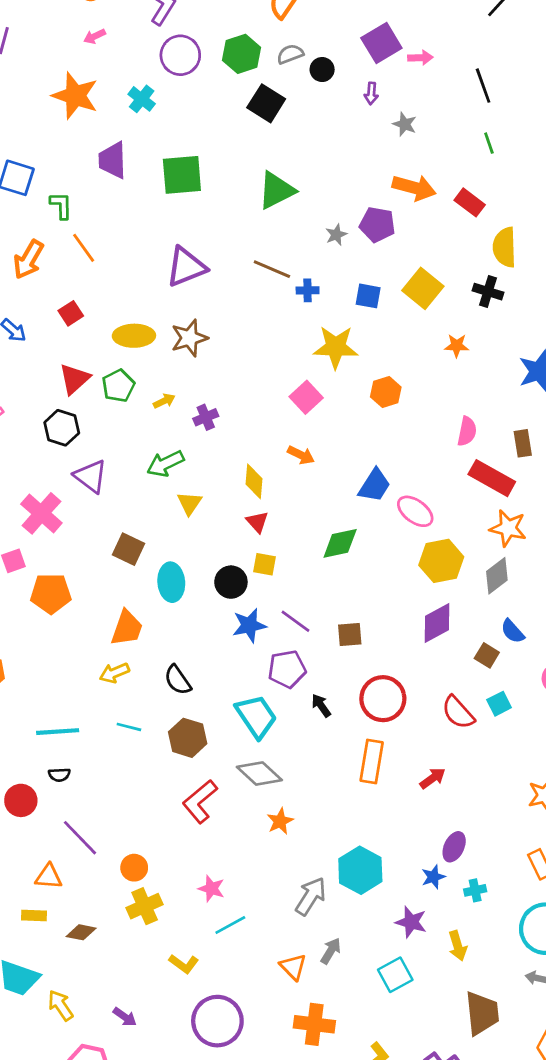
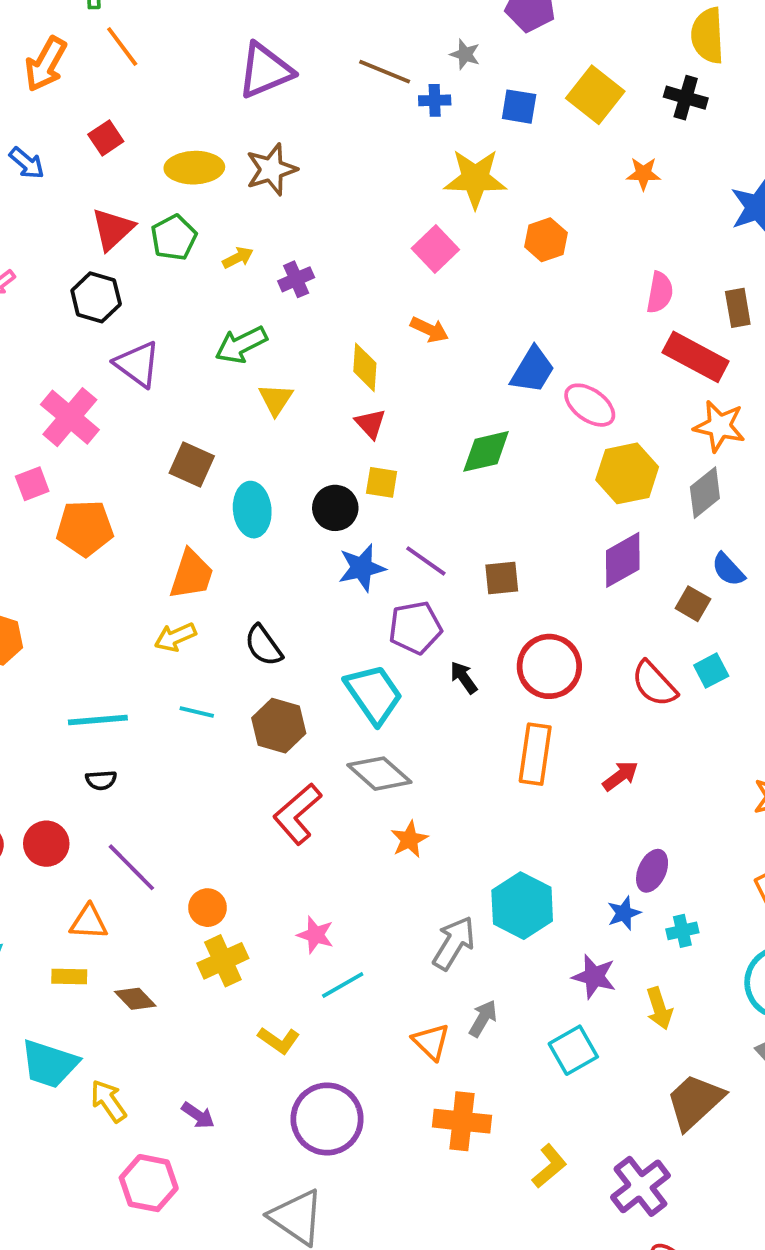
gray star: (336, 235) -> (465, 54), moved, turned -30
red circle: (21, 800) -> (46, 844), moved
brown diamond: (81, 932) -> (135, 999), turned 36
brown trapezoid: (482, 1013) -> (695, 1102), turned -126

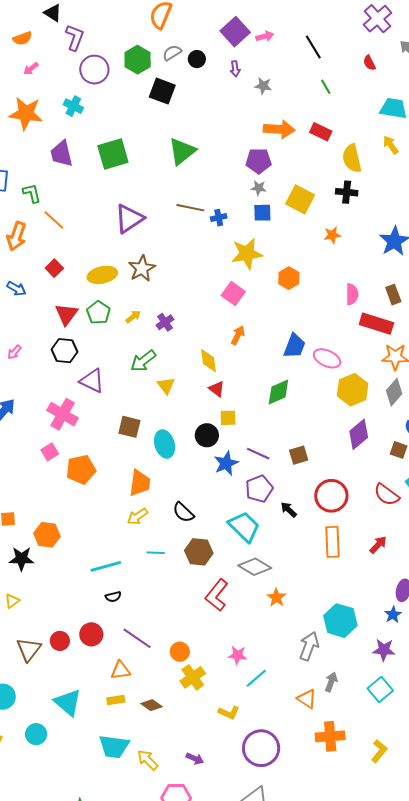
gray star: (465, 54) -> (259, 188), moved
orange arrow: (429, 330) -> (238, 335), turned -78

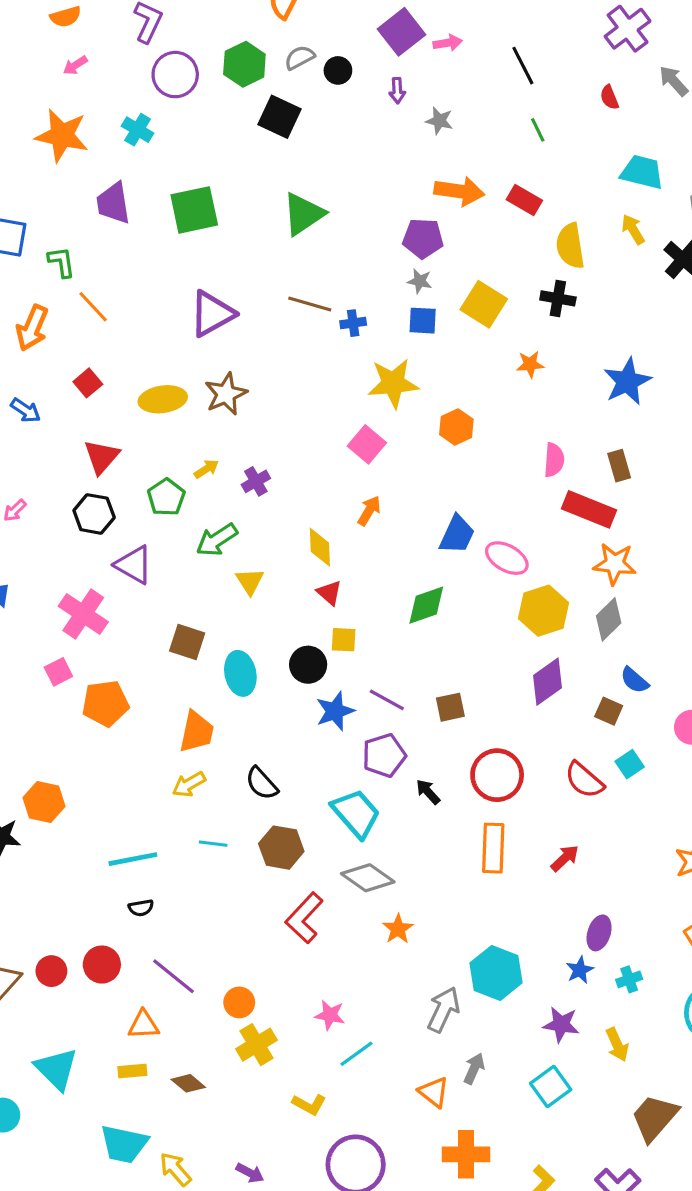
green pentagon: (98, 313) -> (166, 497), moved

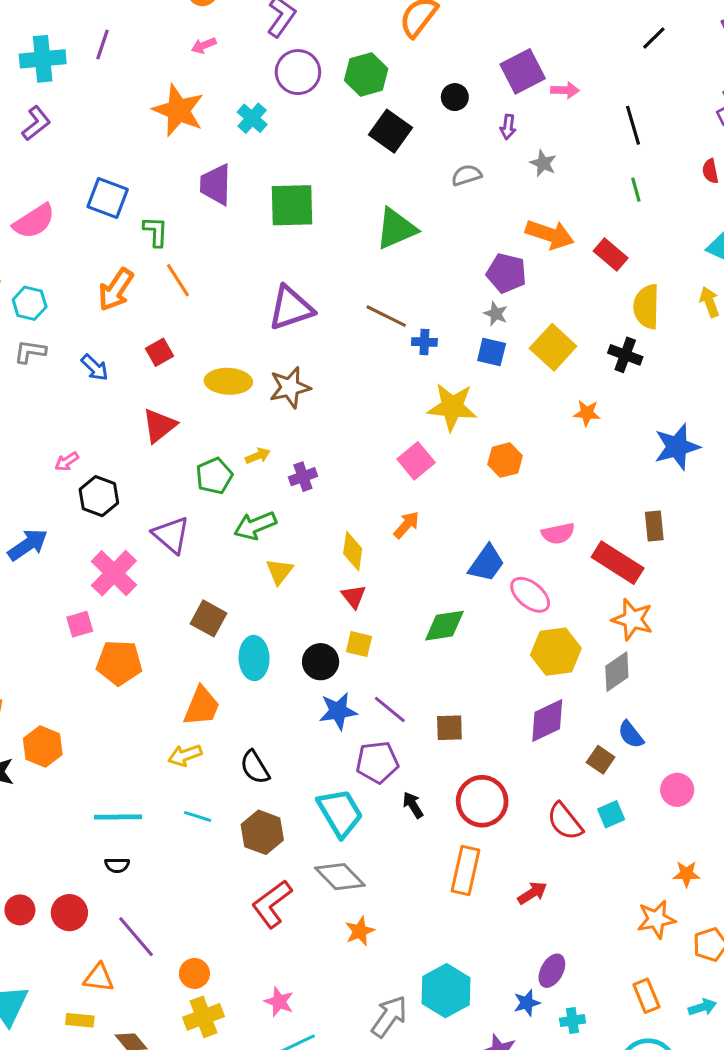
gray semicircle: (300, 58) -> (467, 175), moved
pink semicircle: (554, 460) -> (558, 533), moved, turned 64
black hexagon: (94, 514) -> (99, 496), moved

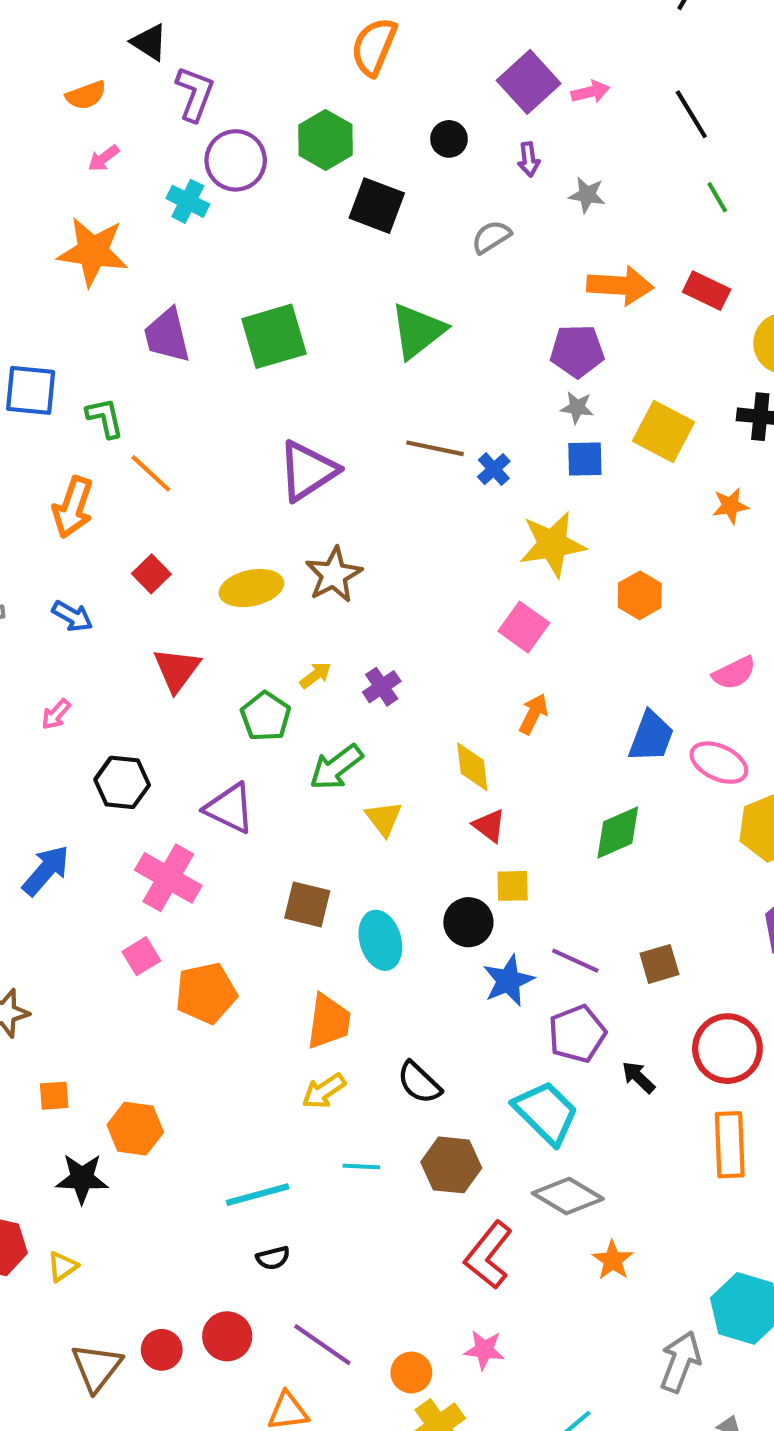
cyan cross: (252, 118) -> (188, 201), moved
blue cross: (424, 342) -> (494, 469), turned -30
pink arrow: (67, 462) -> (56, 714), moved
pink star: (279, 1002) -> (484, 1350), moved

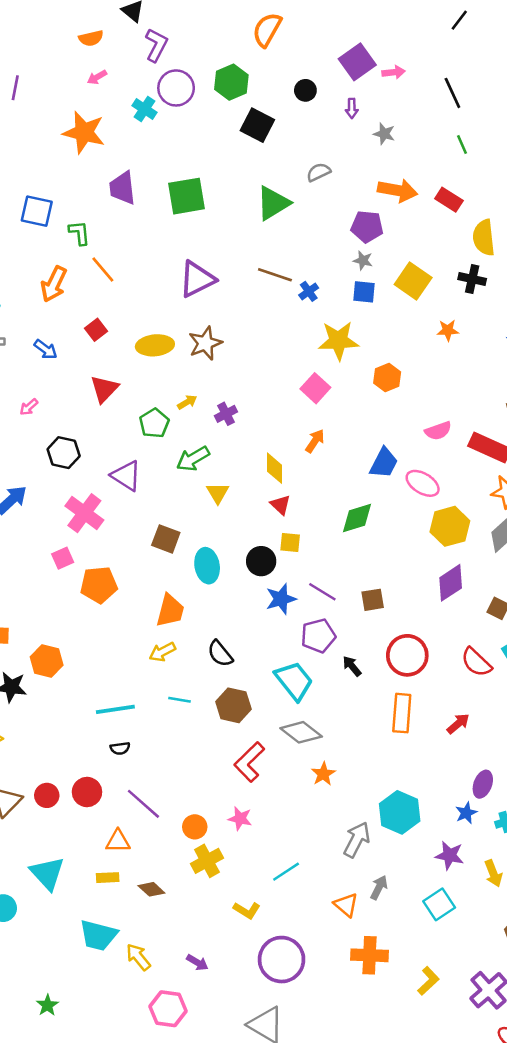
gray semicircle: (491, 237) -> (319, 172), moved

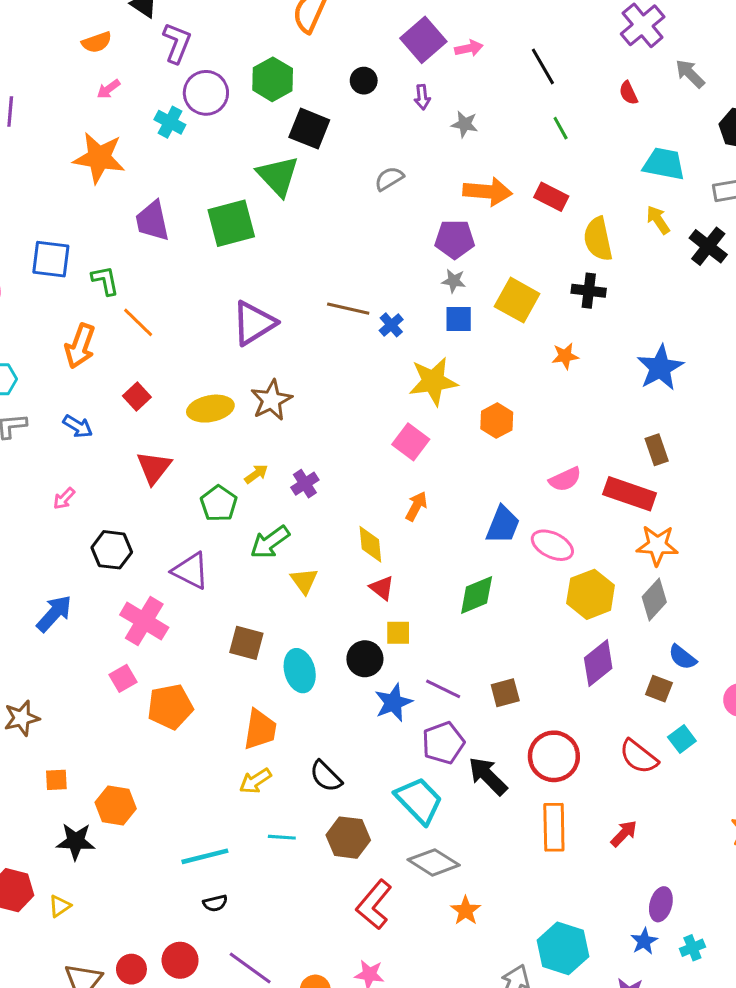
green triangle: (273, 203) -> (278, 176), moved, turned -36
black arrow: (352, 666) -> (488, 776), size x1.6

